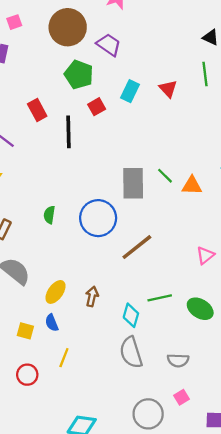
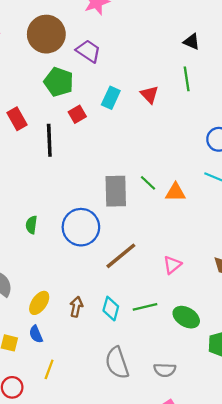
pink triangle: (205, 255) -> (172, 265), moved
cyan diamond: (131, 315) -> (111, 309), moved

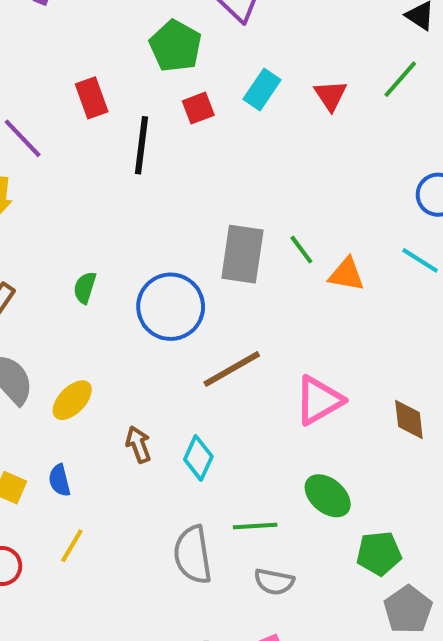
green line: (187, 79) -> (400, 79), turned 40
pink triangle: (172, 265) -> (319, 400), size x1.5
yellow ellipse: (39, 303) -> (72, 400), moved
brown arrow: (76, 307) -> (138, 444), turned -42
green line: (145, 307) -> (255, 526), moved

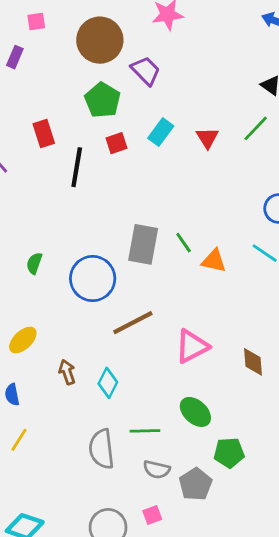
gray pentagon: (408, 610) -> (196, 484), moved

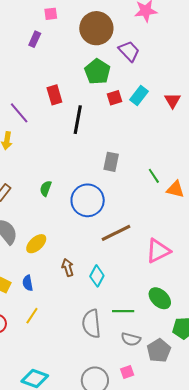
red square: (117, 143) -> (115, 98), moved
gray rectangle: (143, 244) -> (111, 162), moved, size x0.7

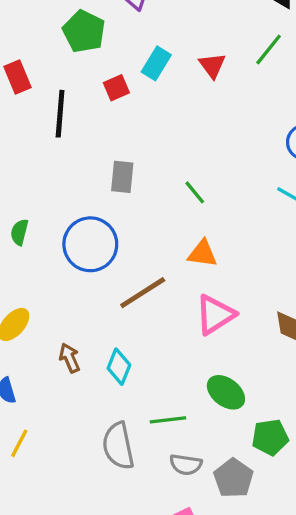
red square: (115, 98) -> (116, 88), moved
orange triangle: (175, 189) -> (202, 254), moved

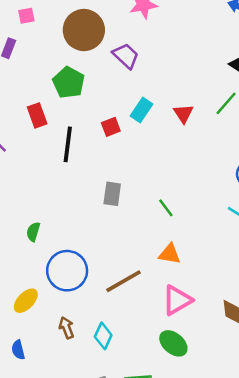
green pentagon: (84, 31) -> (69, 82), moved
blue circle: (90, 244) -> (67, 271), moved
green ellipse: (226, 392) -> (173, 343), moved

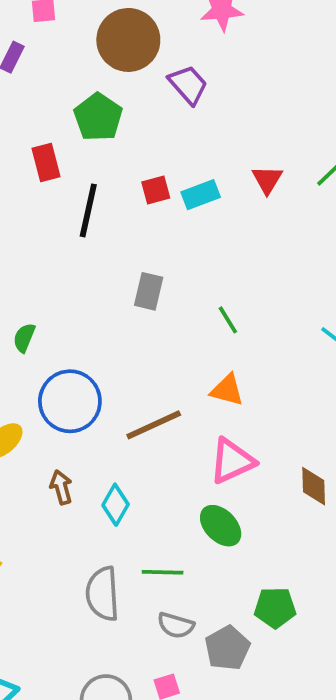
cyan rectangle: (141, 110) -> (201, 195), moved, turned 30

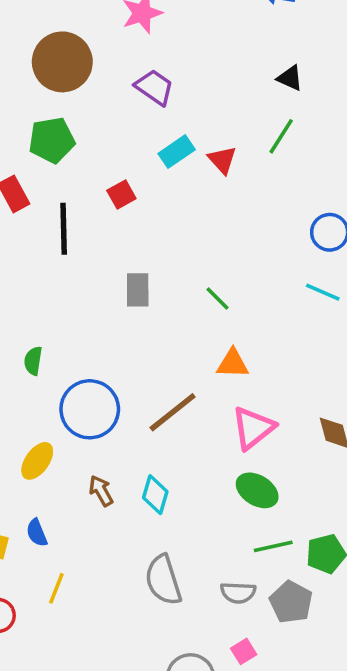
purple trapezoid: (188, 85) -> (154, 87), moved
green pentagon: (98, 117) -> (52, 140), turned -30
cyan rectangle: (201, 195) -> (177, 152), moved
green line: (163, 572) -> (273, 546), moved

